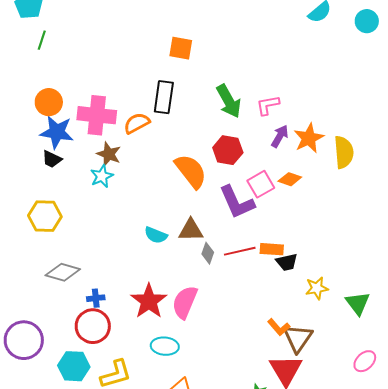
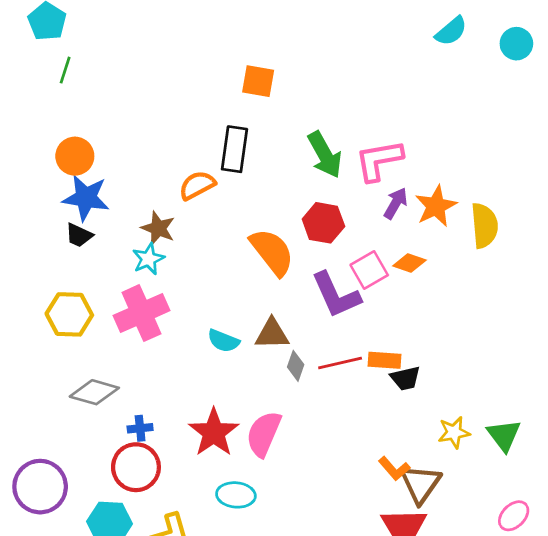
pink L-shape: (268, 105) -> (379, 160), size x1.5
pink cross: (97, 115) -> (141, 313), moved, turned -30
yellow star: (317, 288) -> (454, 432), moved

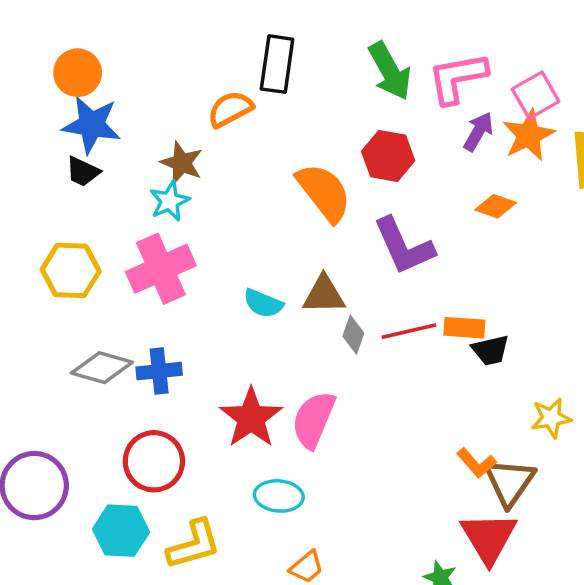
pink square: (369, 270) -> (536, 95), moved
blue cross: (140, 428) -> (159, 371), moved, size x1.4

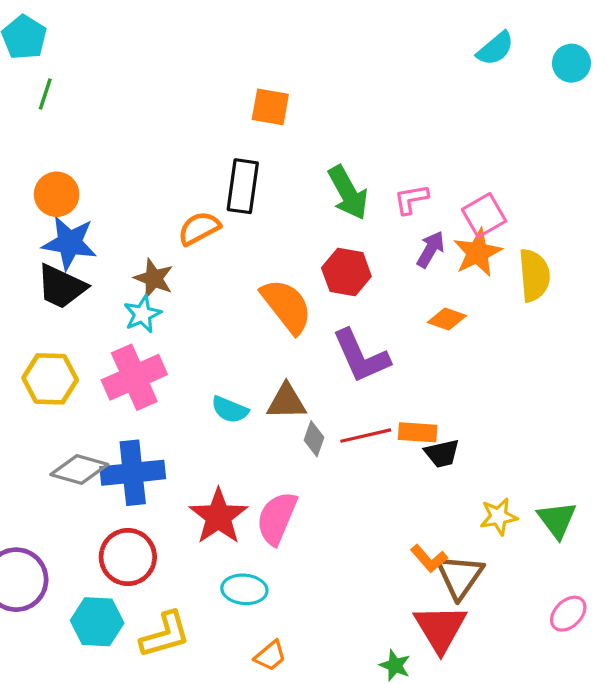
pink L-shape: (457, 78) -> (411, 199), size x0.6
black trapezoid: (83, 172) -> (61, 287), size x1.6
blue cross: (159, 371) -> (133, 473), size x1.5

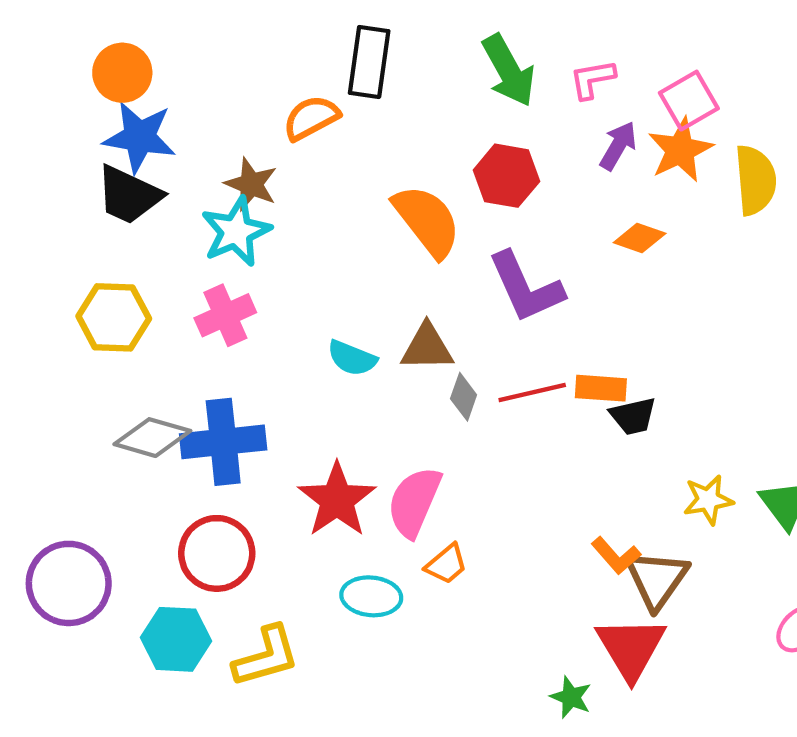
cyan star: (142, 314) -> (236, 232), size x1.4
pink cross: (134, 377) -> (225, 315), size x0.7
orange trapezoid: (270, 656) -> (446, 564), moved

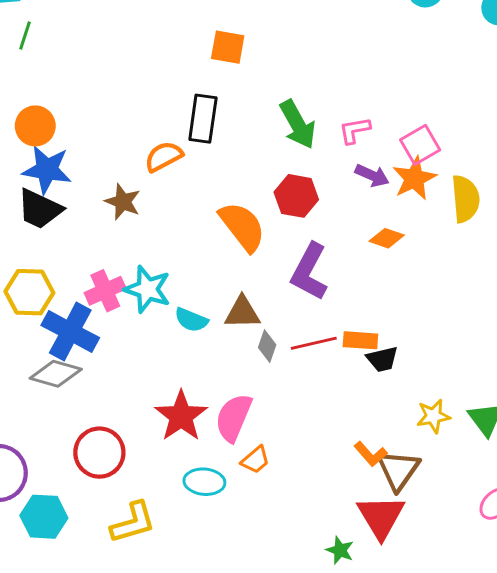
purple arrow: (618, 146) -> (372, 175), turned 84
cyan star: (236, 232) -> (148, 289), moved, turned -30
purple L-shape: (526, 287) -> (309, 272), turned 52
blue cross: (223, 442) -> (70, 332), moved, turned 34
cyan hexagon: (176, 639) -> (44, 517), moved

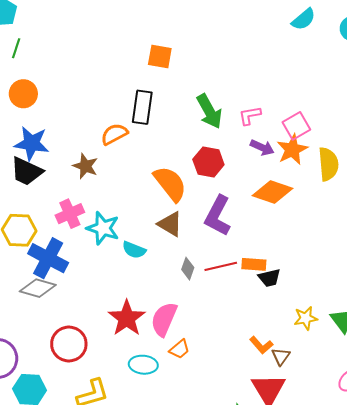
orange circle: (35, 126) -> (23, 94), moved
orange diamond: (387, 238) -> (273, 192), size x1.6
pink cross: (105, 291) -> (70, 214), moved
brown triangle: (242, 313) -> (170, 224), moved, turned 32
brown triangle: (398, 470) -> (281, 356), size x0.6

